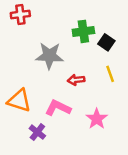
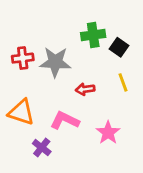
red cross: (20, 14) -> (23, 58), moved

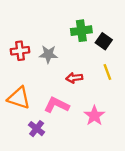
gray star: (55, 62) -> (48, 54), size x0.7

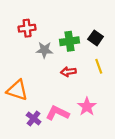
green cross: (81, 31) -> (69, 41), moved
red cross: (20, 51) -> (27, 28), moved
pink L-shape: (57, 105) -> (58, 113), moved

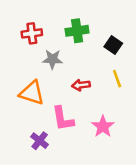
green cross: (69, 41) -> (77, 31), moved
orange triangle: (17, 90) -> (32, 93), moved
pink L-shape: (58, 113) -> (63, 119), moved, turned -125

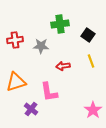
red cross: (32, 33) -> (15, 40), moved
orange triangle: (32, 93) -> (16, 82), moved, turned -35
pink star: (103, 126) -> (93, 110), moved

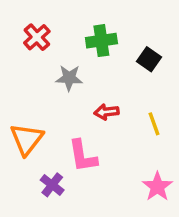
red cross: (15, 40) -> (37, 37), moved, turned -35
yellow line: (91, 61) -> (154, 124), moved
orange triangle: (16, 82) -> (27, 139), turned -35

